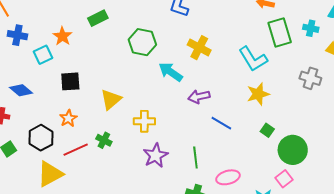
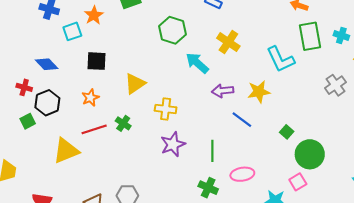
gray cross: (310, 78) -> (335, 85), turned 30
yellow star: (258, 94) -> (259, 92), moved
black hexagon: (41, 138) -> (47, 103), moved

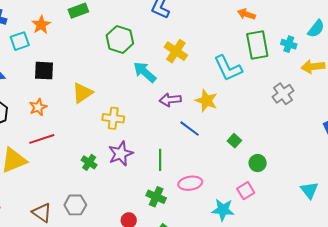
yellow star: (259, 92) -> (206, 101), turned 30
green cross: (123, 123) -> (89, 162), moved
green circle: (310, 154) -> (258, 163), size x0.6

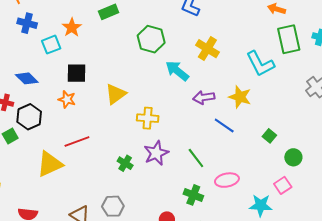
orange star: (38, 107) -> (67, 99), moved, turned -30
green line: (160, 160) -> (196, 158), turned -35

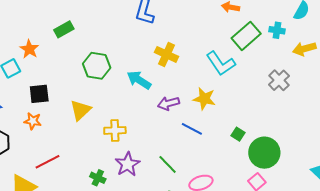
green hexagon: (151, 39) -> (97, 66), moved
green rectangle: (289, 39) -> (246, 36), turned 68
green circle: (293, 157) -> (264, 153), size x1.8

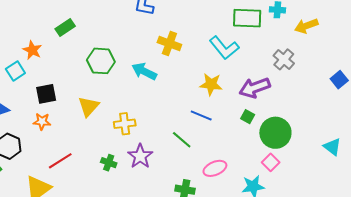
green rectangle: (246, 36) -> (247, 18), turned 48
purple arrow: (168, 103) -> (255, 88), moved, size x1.4
green line: (168, 164) -> (182, 140), moved
green cross: (98, 178) -> (109, 163), moved

